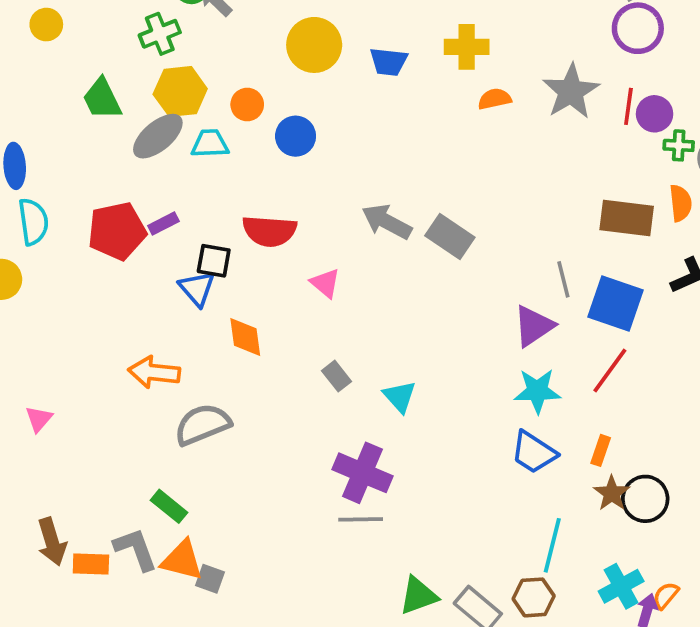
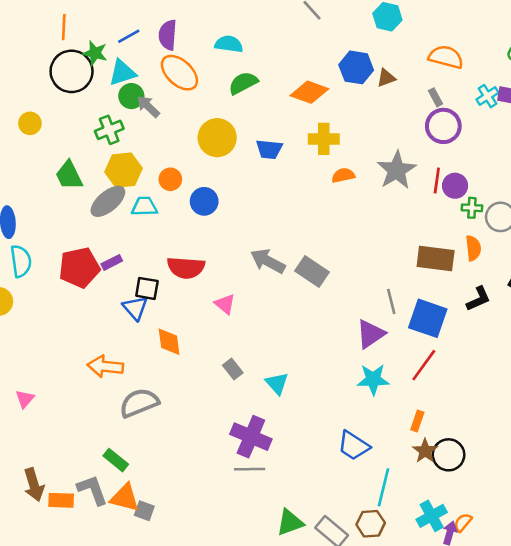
blue trapezoid: (534, 452) -> (354, 446), moved

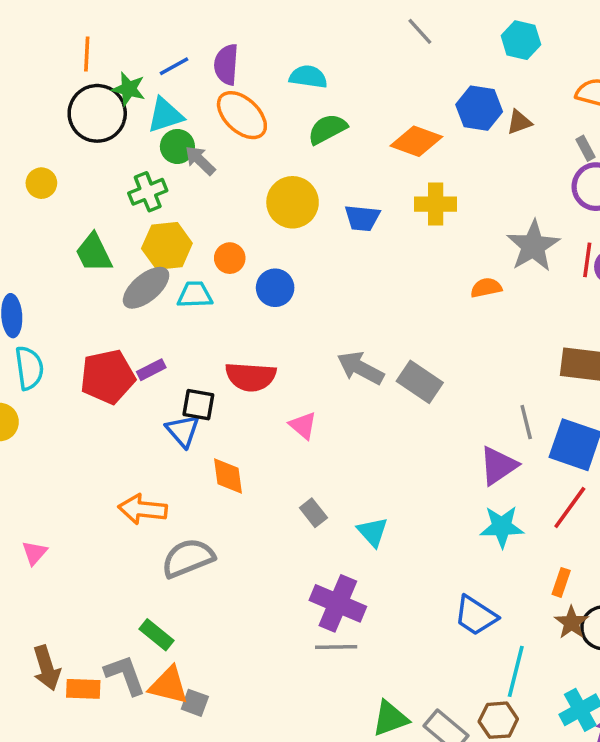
orange semicircle: (343, 175) -> (486, 288), moved

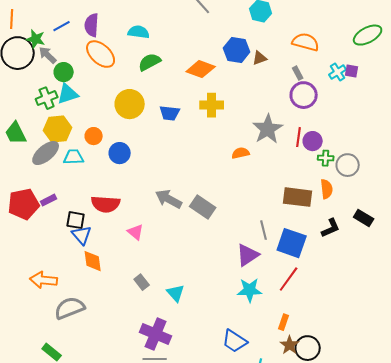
cyan triangle: (165, 115) -> (68, 94), moved
gray arrow: (200, 160) -> (48, 55), moved
blue triangle: (183, 431) -> (82, 235), moved

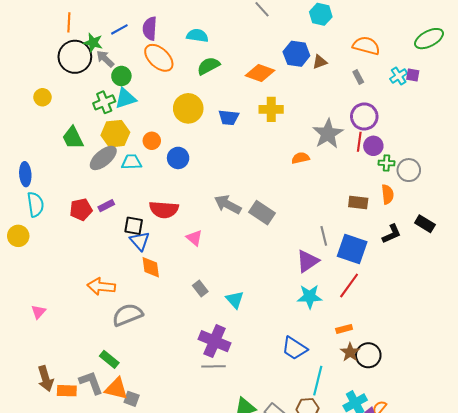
purple circle: (304, 95) -> (364, 116), moved
brown rectangle: (298, 197) -> (358, 202), size x0.7
red pentagon: (24, 204) -> (81, 210), size x0.7
orange rectangle: (284, 322) -> (344, 329), turned 56

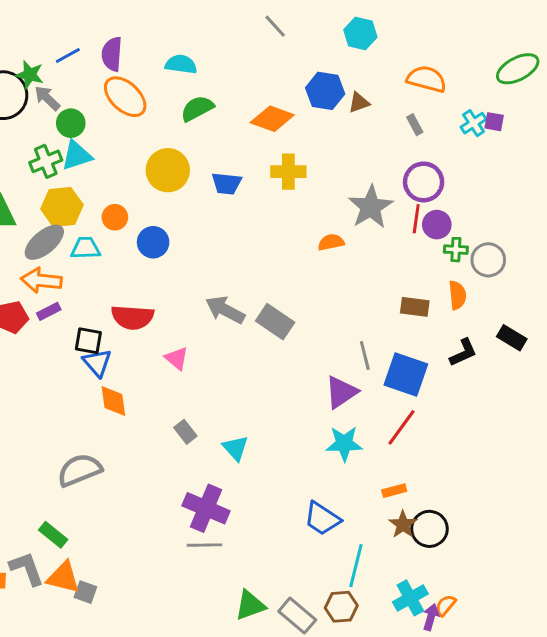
orange arrow: (101, 286) -> (41, 280), moved

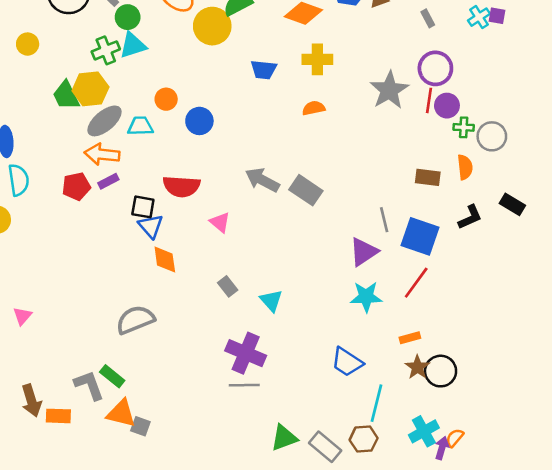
yellow circle: (168, 170) -> (212, 26), moved
yellow hexagon: (62, 207) -> (90, 89), moved
orange semicircle: (331, 242) -> (314, 108), moved
gray L-shape: (27, 569) -> (89, 385), moved

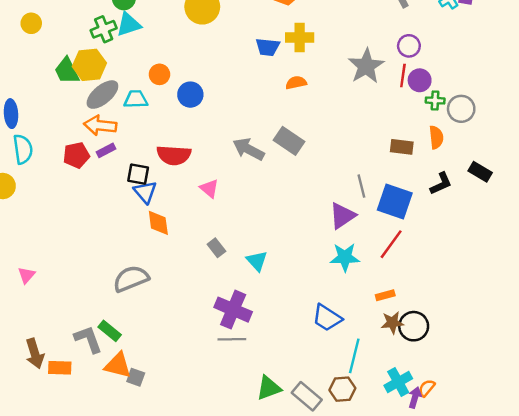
purple circle: (435, 68) -> (409, 46), size x0.7
blue trapezoid: (264, 70) -> (268, 47), moved
gray rectangle: (306, 190) -> (289, 141), moved
brown star: (417, 367) -> (392, 323), turned 30

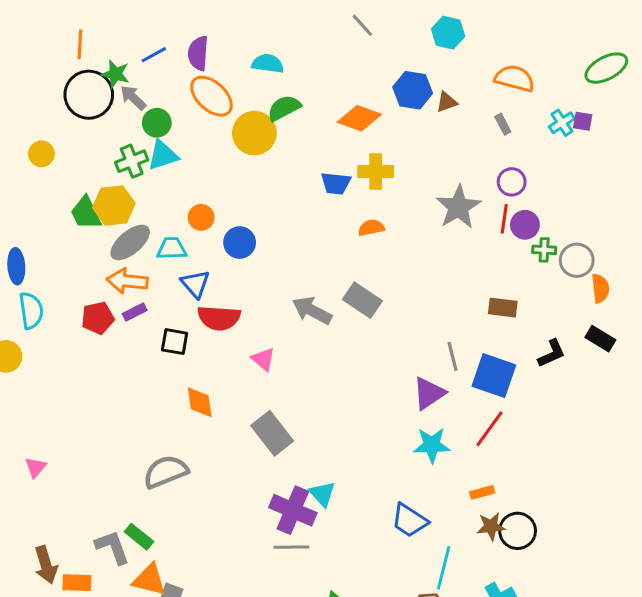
orange semicircle: (436, 137) -> (600, 288), moved
blue triangle: (145, 192) -> (195, 284), moved
gray rectangle: (216, 248) -> (272, 433), size x1.8
cyan triangle: (257, 261) -> (322, 494), moved

